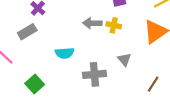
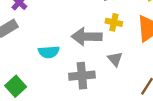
gray arrow: (92, 23) -> (87, 37), moved, size x1.4
yellow cross: (114, 25) -> (114, 22), moved

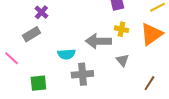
gray cross: (82, 76) -> (82, 74), moved
green square: (16, 86) -> (38, 83), turned 36

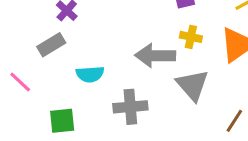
cyan semicircle: (66, 54) -> (90, 74), moved
gray triangle: (122, 60) -> (192, 85), size x1.6

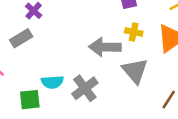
cyan semicircle: (90, 74) -> (52, 82), moved
gray cross: (130, 107) -> (85, 88), turned -32

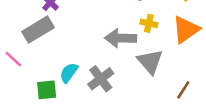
gray rectangle: (21, 38) -> (38, 30), size x1.4
cyan semicircle: (52, 82) -> (69, 73), turned 130

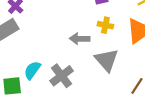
gray arrow: (121, 38) -> (80, 39), size x0.7

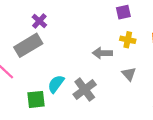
gray triangle: (107, 60) -> (129, 74), size x0.6

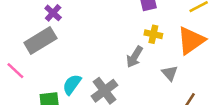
gray arrow: (102, 53) -> (135, 57), moved, turned -60
gray triangle: (129, 74) -> (170, 73), moved

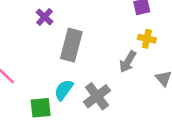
gray rectangle: (40, 41) -> (71, 45), moved, turned -44

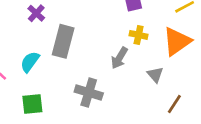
cyan semicircle: (64, 90) -> (30, 62), moved
gray cross: (97, 96) -> (89, 92), turned -36

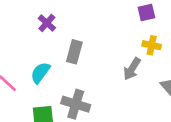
gray rectangle: (63, 41) -> (74, 52), size x0.7
gray cross: (89, 92) -> (76, 104), moved

